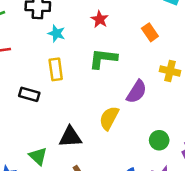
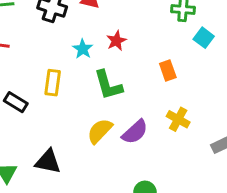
cyan star: (56, 33) -> (83, 49), moved
green L-shape: (103, 59) -> (108, 85), turned -128
yellow semicircle: (109, 118) -> (100, 131), moved

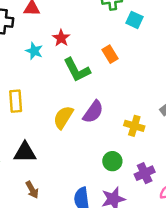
yellow rectangle: (53, 83) -> (16, 101), moved
green L-shape: (108, 85) -> (77, 70), moved
yellow cross: (178, 119) -> (134, 126), moved

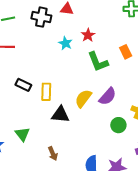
yellow rectangle: (16, 101) -> (46, 92), moved
black triangle: (25, 152) -> (60, 115), moved
green circle: (112, 161) -> (118, 125), moved

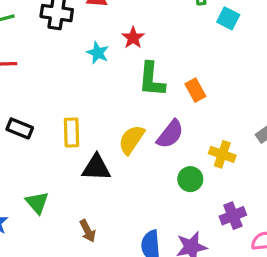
orange rectangle: (126, 52) -> (195, 90), moved
green L-shape: (98, 62) -> (152, 79), turned 30
black rectangle: (23, 85) -> (20, 128), moved

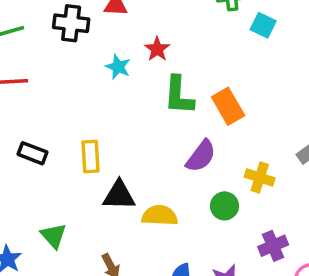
orange rectangle: (195, 90) -> (228, 106), size x1.4
yellow semicircle: (131, 140) -> (160, 216), moved, turned 60

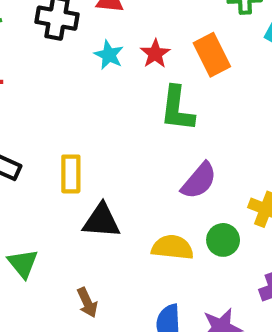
cyan star: (118, 67) -> (109, 55), moved
orange rectangle: (228, 106) -> (212, 55), moved
yellow semicircle: (160, 216) -> (172, 247), moved

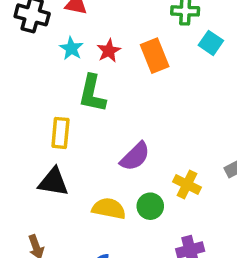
green L-shape: (177, 109) -> (92, 94), moved
yellow rectangle: (71, 174) -> (60, 133), moved

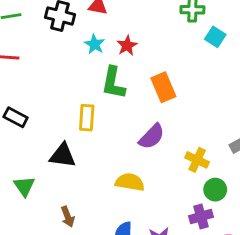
orange rectangle: (155, 56) -> (163, 87), moved
black triangle: (53, 182) -> (63, 155), moved
green circle: (150, 206) -> (215, 190), moved

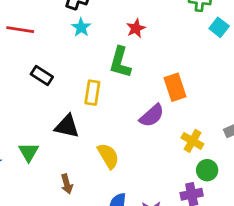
cyan star: (95, 44) -> (81, 27), moved
orange rectangle: (163, 87) -> (175, 87), moved
black rectangle: (16, 117) -> (42, 75), moved
yellow semicircle: (130, 182) -> (108, 156), moved, turned 44

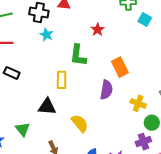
red star: (136, 28) -> (98, 30), moved
black rectangle: (42, 75) -> (12, 73), moved
purple semicircle: (152, 116) -> (106, 90), turned -30

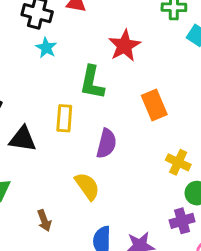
red star: (98, 30) -> (124, 46), size x1.5
purple semicircle: (106, 90) -> (106, 144), moved
black triangle: (47, 107) -> (23, 139), moved

